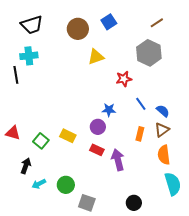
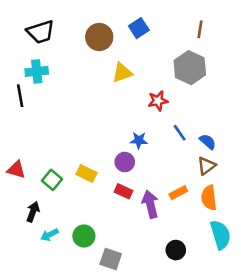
brown line: (157, 23) -> (200, 29), turned -48
orange rectangle: (140, 134) -> (178, 193), moved, turned 48
black circle: (134, 203) -> (176, 250), moved

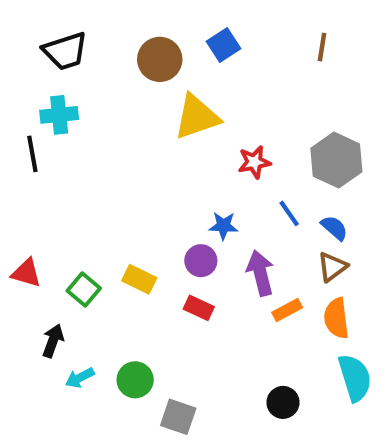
gray hexagon: (190, 68) -> (336, 160), moved
yellow triangle: (122, 73) -> (197, 117), size x1.4
purple arrow: (150, 204) -> (260, 273), moved

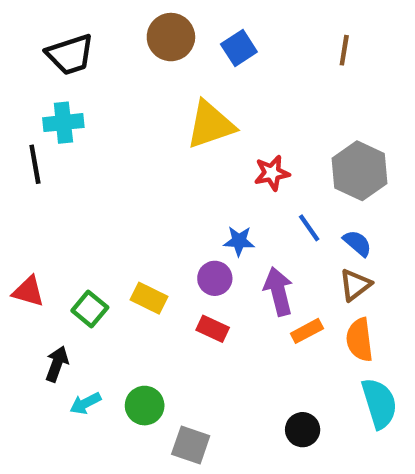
brown circle: (160, 59) -> (171, 37), moved

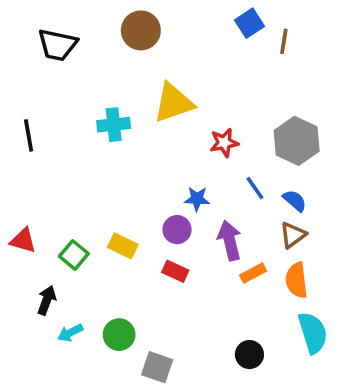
blue square: (239, 48) -> (249, 23), moved
black trapezoid: (70, 55) -> (58, 45), turned 30
cyan cross: (63, 123) -> (114, 125), moved

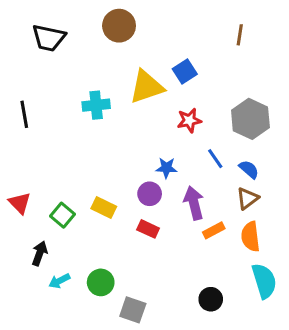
blue square: (249, 23) -> (185, 72), moved
red triangle: (23, 240) -> (20, 203), turned 30

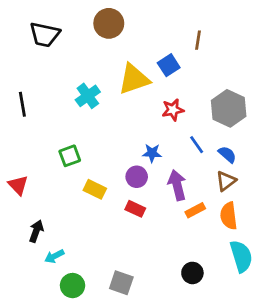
brown line: (240, 35) -> (198, 40), moved
cyan cross: (96, 105) -> (88, 96), turned -30
green square: (62, 215) -> (70, 156), moved, turned 30
green circle: (101, 282) -> (73, 286), moved

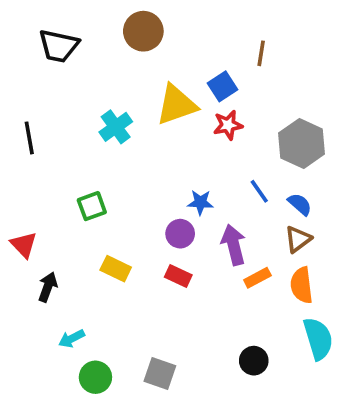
red star: (173, 110) -> (228, 125), moved
yellow rectangle: (95, 189) -> (116, 269), moved
black arrow: (36, 231) -> (48, 287), moved

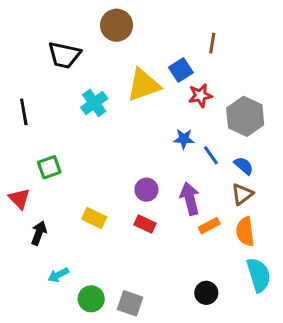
black trapezoid: (59, 46) -> (64, 55), moved
red star: (228, 125) -> (200, 95), moved
blue star: (200, 202) -> (184, 139), moved
green square: (92, 206) -> (49, 167), moved
green circle: (95, 377) -> (91, 299), moved

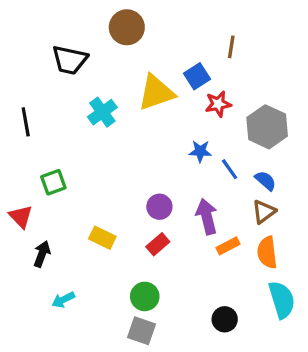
red rectangle: (145, 224) -> (158, 244), turned -66
green circle: (91, 299) -> (145, 296), moved

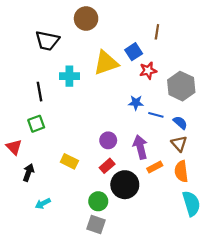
cyan cross: (102, 112) -> (69, 76), turned 36
black line: (26, 122) -> (40, 92), moved
blue line: (230, 169) -> (156, 115), turned -40
brown triangle: (264, 212) -> (179, 144), turned -35
black circle: (225, 319) -> (125, 185), moved, size x1.6

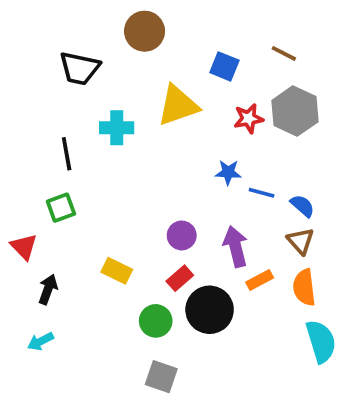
brown line: (157, 32) -> (284, 53), moved, turned -72
blue square: (134, 52) -> (224, 66), moved, turned -35
gray hexagon: (181, 86) -> (295, 111), moved
green circle: (98, 201) -> (156, 321), moved
cyan arrow: (43, 203) -> (41, 341), moved

